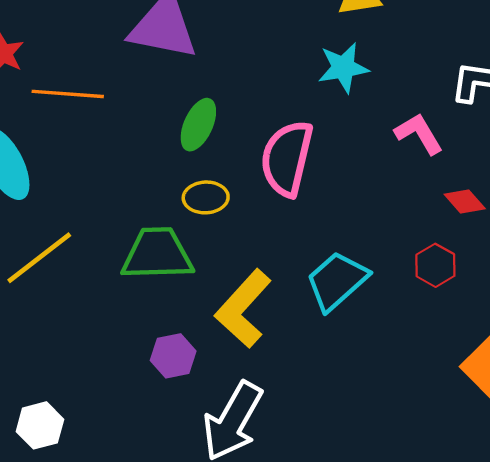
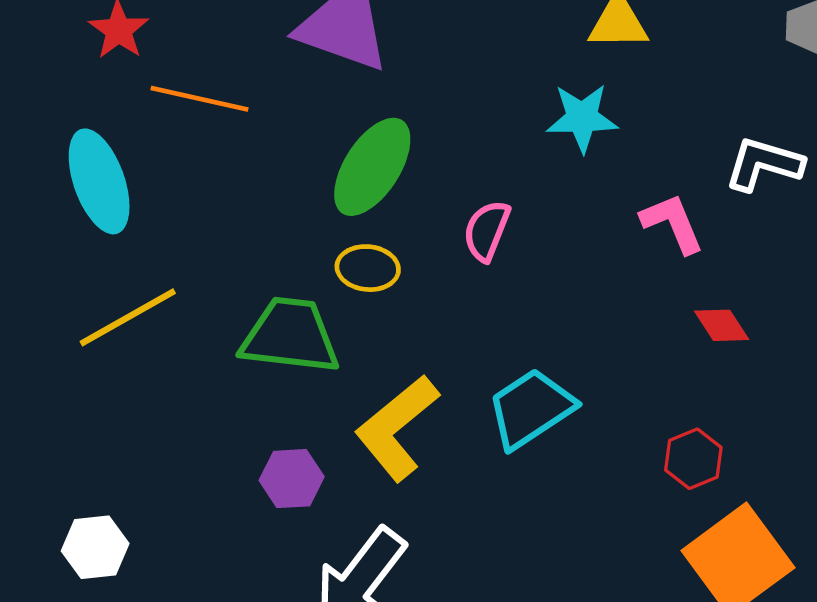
green ellipse: (198, 125) -> (372, 167), size x1.4
pink semicircle: (287, 158) -> (487, 231), size x0.6
red hexagon: (435, 265) -> (693, 459), moved

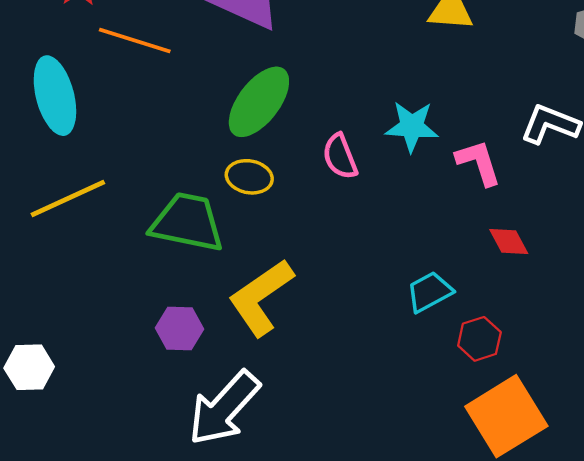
cyan star: (582, 118) -> (412, 126), moved
pink semicircle: (487, 231) -> (340, 156), turned -48
cyan trapezoid: (531, 409) -> (430, 292), moved, size x0.7

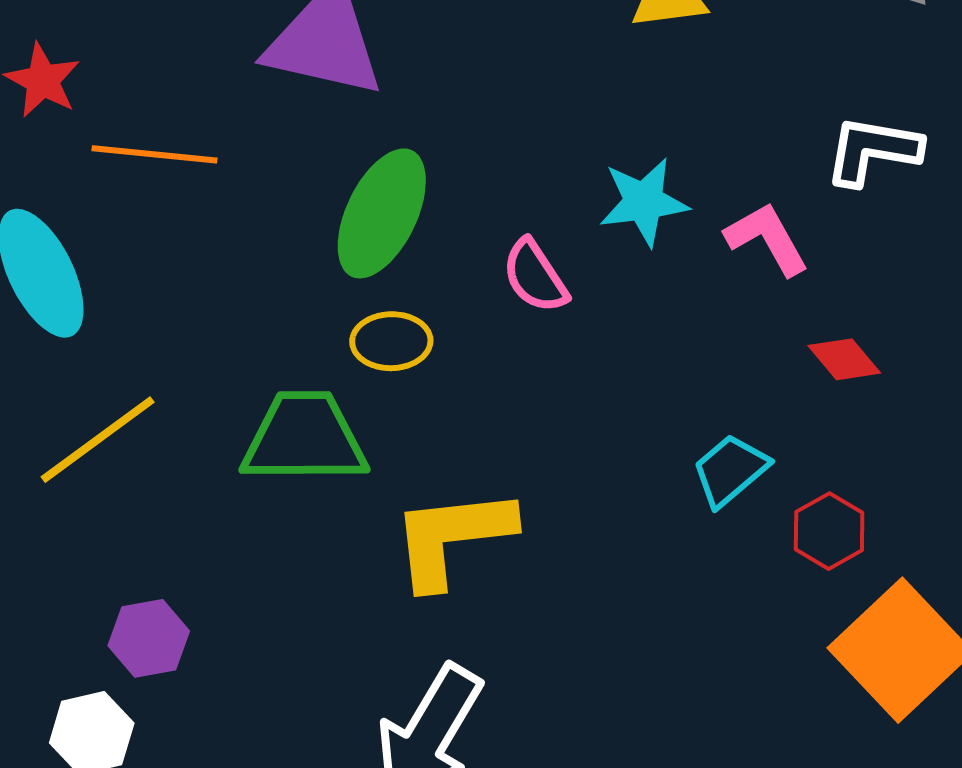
yellow L-shape: (261, 297) -> (452, 537), turned 40
purple hexagon: (180, 328) -> (149, 638), moved

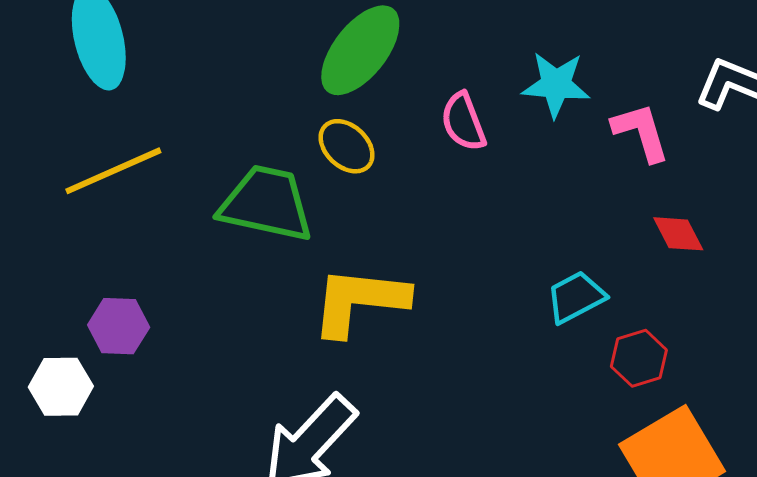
yellow ellipse: (391, 341) -> (347, 146), turned 32

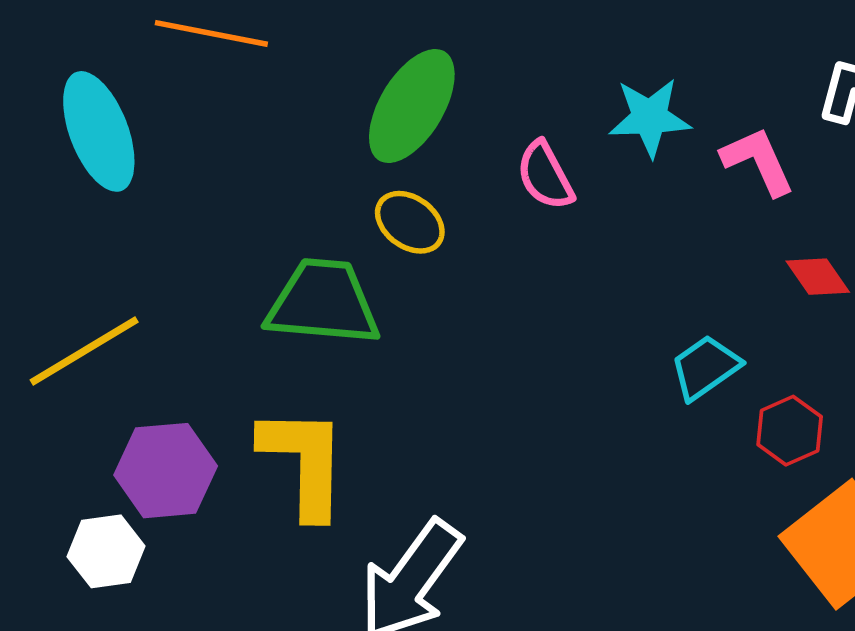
yellow line: (113, 171) -> (84, 351), moved
yellow L-shape: (359, 301) -> (304, 462), moved, turned 92
purple hexagon: (119, 326) -> (166, 471), size x1.4

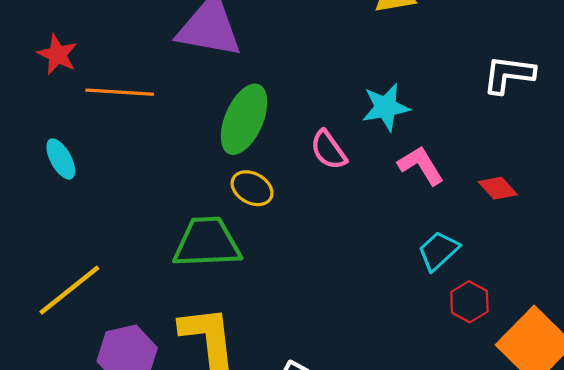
cyan ellipse: (99, 131) -> (61, 159), size x0.6
pink L-shape: (758, 161) -> (421, 165), moved
red hexagon: (790, 431) -> (469, 302), moved

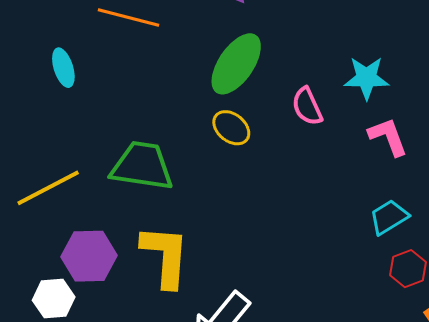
green trapezoid: (207, 243) -> (142, 166), moved

